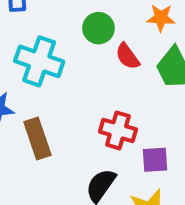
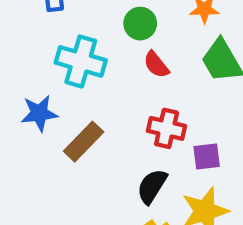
red semicircle: (127, 56) -> (156, 65), moved
brown rectangle: (37, 139) -> (84, 142), turned 66

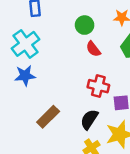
cyan cross: (81, 61) -> (26, 44), moved, turned 36
brown rectangle: (84, 142) -> (48, 117), moved

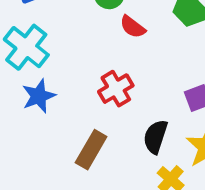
red cross: (98, 86) -> (116, 89), moved, turned -30

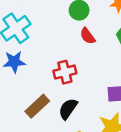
black semicircle: (155, 137) -> (68, 109), moved

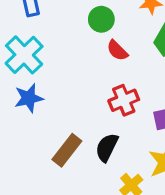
red cross: (65, 72) -> (124, 100), moved

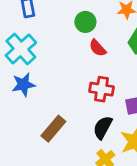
red cross: (124, 100) -> (102, 89), turned 30
black semicircle: (107, 147) -> (103, 127), moved

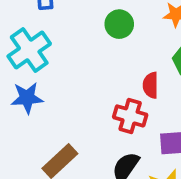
red semicircle: (98, 48) -> (151, 85), moved, turned 36

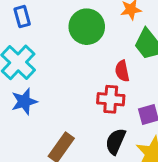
green circle: (119, 24) -> (87, 27), size x1.5

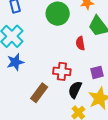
red cross: (111, 99) -> (62, 71), moved

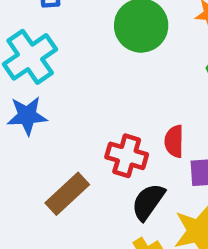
red semicircle: (80, 43) -> (174, 141), moved

